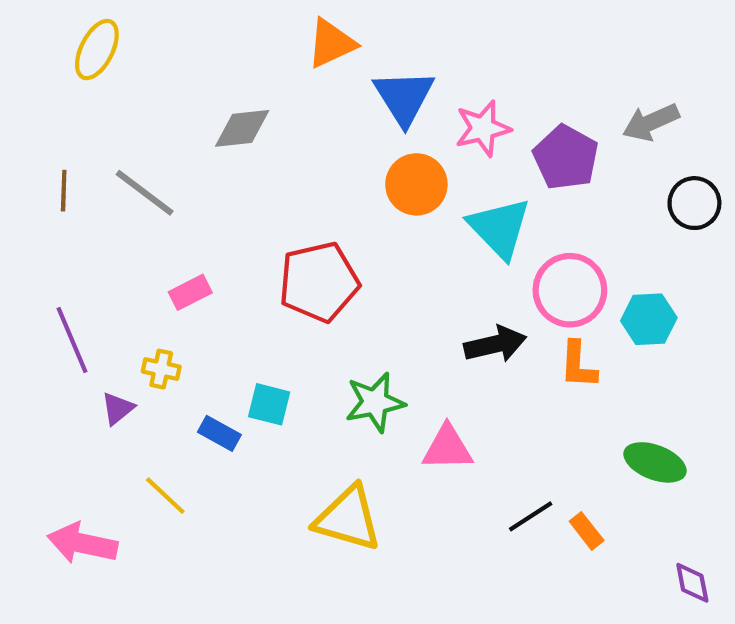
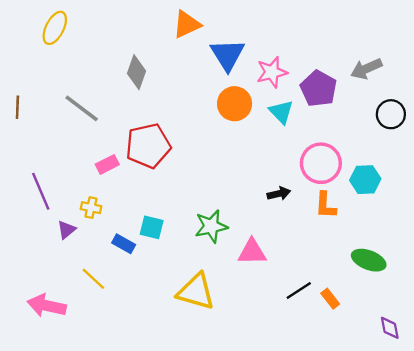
gray diamond: (242, 128) -> (136, 72), turned -64
brown line: (64, 191) -> (17, 107), moved
cyan triangle: (499, 228) -> (281, 112), moved, size x0.7
red pentagon: (319, 282) -> (148, 146), moved
black arrow: (495, 344) -> (279, 194), size x0.7

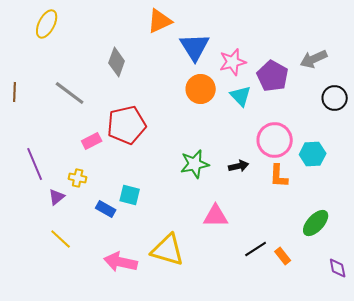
green star: (211, 226) -> (195, 164), moved
green ellipse: (369, 260) -> (316, 223), turned -68
yellow line: (93, 279) -> (61, 239), moved
pink arrow: (47, 306) -> (121, 262), moved
purple diamond: (390, 328) -> (338, 268), moved

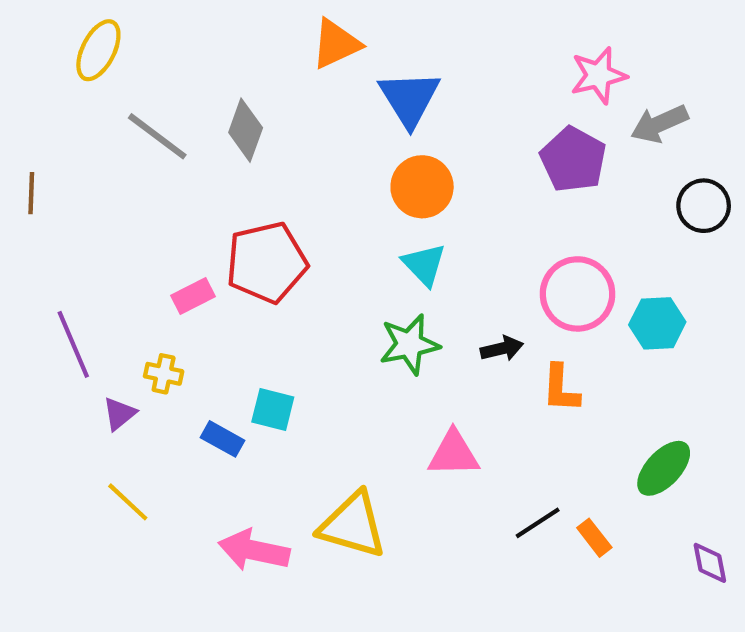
pink star: (233, 62) -> (599, 75), moved
gray line: (70, 93) -> (157, 136), moved
cyan triangle: (241, 96) -> (424, 265), moved
orange L-shape: (279, 176) -> (561, 388), moved

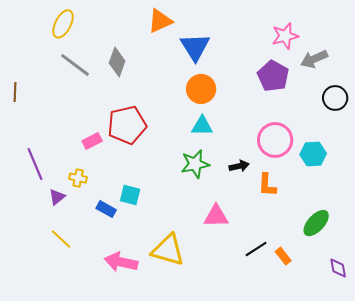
yellow ellipse: (98, 50) -> (63, 24), moved
cyan triangle: (424, 265) -> (202, 126), turned -45

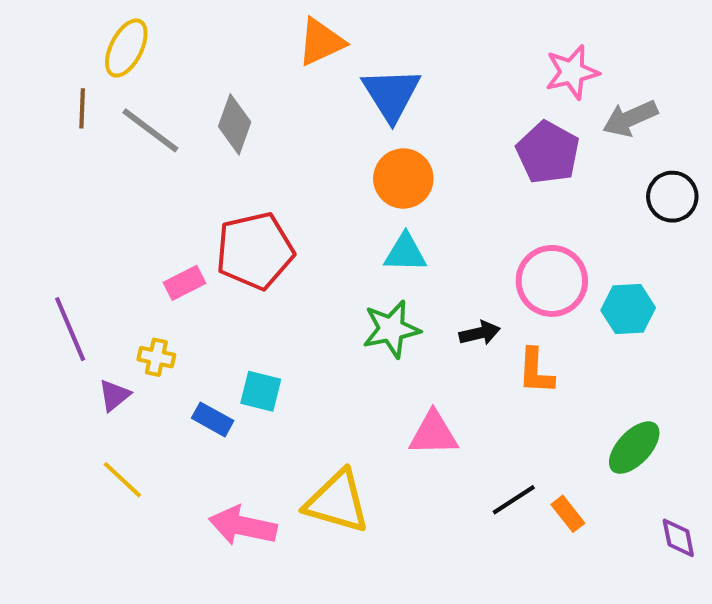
brown line: (15, 92) -> (82, 108), moved

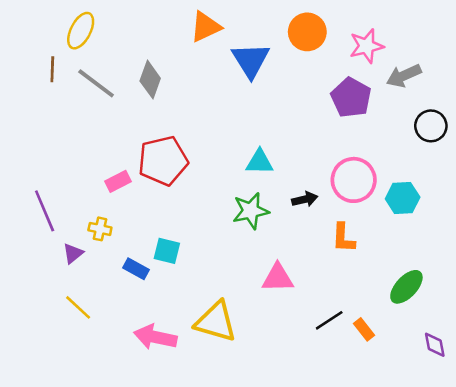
orange circle: (403, 179) -> (307, 32), moved
black arrow: (480, 333) -> (305, 199), moved

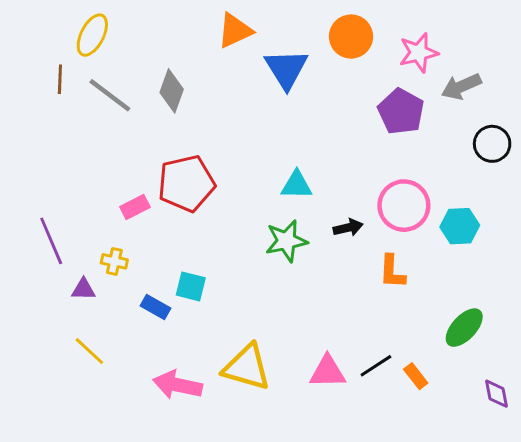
purple triangle: (73, 253) -> (83, 289), turned 40
pink triangle: (278, 278) -> (327, 372), moved

